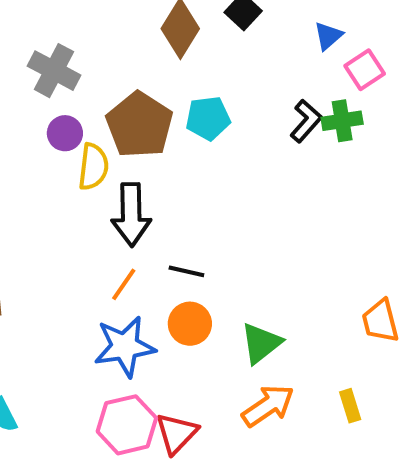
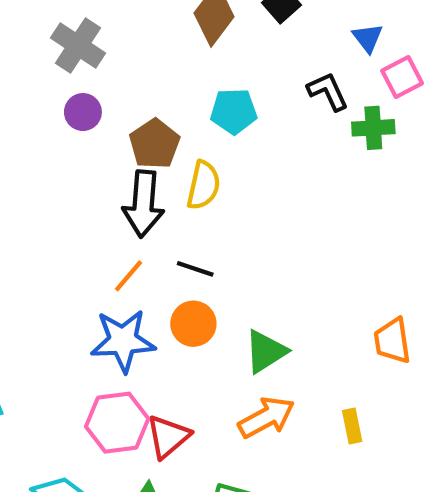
blue triangle: (328, 36) -> (368, 38), turned -32
black L-shape: (306, 121) -> (328, 91), moved, turned -72
brown pentagon: (140, 125) -> (155, 144), moved, size x0.7
yellow semicircle: (93, 167) -> (203, 185), moved

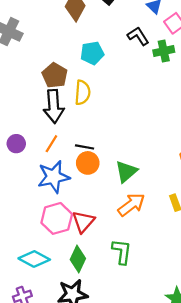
purple circle: (83, 112) -> (16, 144), moved
black line: (195, 269) -> (85, 147), moved

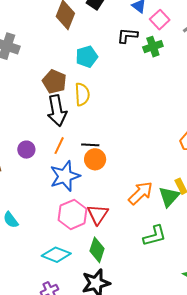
black L-shape: (138, 36) -> (127, 36), turned -45
green triangle: (126, 172) -> (169, 197), moved
green L-shape: (122, 252) -> (155, 236), moved, turned 75

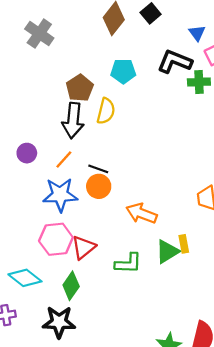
black L-shape: (127, 36) -> (175, 62), size x1.4
orange arrow: (140, 193) -> (142, 213), moved, turned -132
green L-shape: (155, 236) -> (128, 263), moved

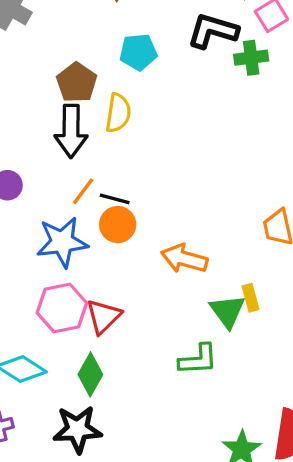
orange line: (64, 159) -> (83, 191), moved
green triangle: (167, 251) -> (227, 311), turned -30
green L-shape: (128, 263) -> (198, 360), moved

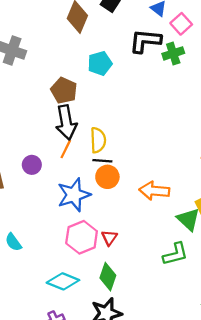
yellow semicircle: (118, 113) -> (98, 140), moved
orange line: (83, 191) -> (66, 149), moved
red triangle: (103, 316) -> (109, 238), size x0.7

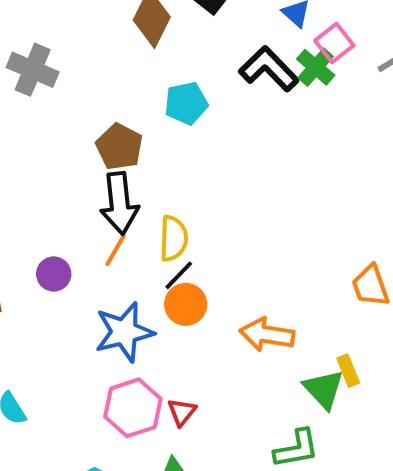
black L-shape: (145, 41) -> (269, 69), turned 36
green cross: (173, 53) -> (316, 67), moved, turned -35
black line: (102, 161) -> (179, 275), turned -54

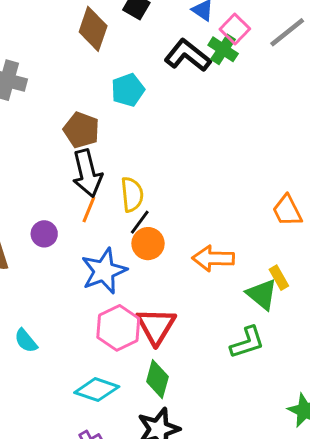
red triangle: (182, 412) -> (156, 326), size x1.8

